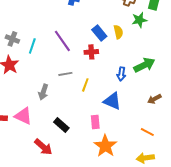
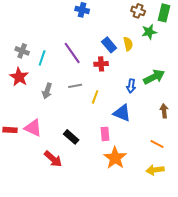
gray arrow: (43, 92) -> (47, 91), moved
brown arrow: (154, 99) -> (164, 111), turned 112

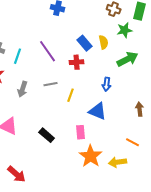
green arrow: (154, 77) -> (128, 59), moved
red arrow: (53, 159) -> (17, 174), moved
yellow arrow: (155, 170) -> (118, 162), moved

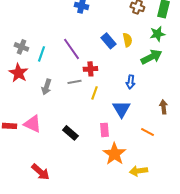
green star: (125, 30) -> (157, 34), moved
red cross: (77, 62) -> (90, 69), moved
blue triangle: (98, 111) -> (121, 109), turned 36
orange line: (133, 142) -> (147, 132), moved
yellow arrow: (118, 162) -> (138, 171), moved

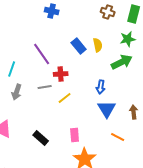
cyan line: (41, 54) -> (12, 69), moved
yellow line: (94, 93) -> (65, 98), turned 32
blue triangle: (121, 109) -> (107, 109), moved

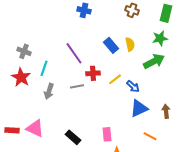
brown cross: (108, 12) -> (132, 10), moved
blue arrow: (101, 87) -> (133, 86), turned -56
yellow line: (65, 98) -> (115, 79), moved
blue triangle: (107, 109) -> (139, 108), turned 36

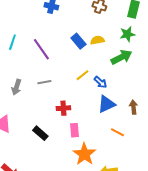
yellow semicircle: (130, 44) -> (97, 40), turned -88
cyan line: (44, 68) -> (12, 42), moved
red cross: (93, 73) -> (63, 108), moved

